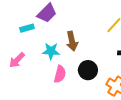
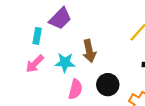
cyan rectangle: (27, 28) -> (37, 36), turned -64
pink arrow: (17, 60) -> (35, 64), moved

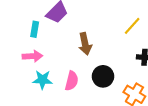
cyan star: (65, 63) -> (42, 80), moved
pink arrow: (35, 64) -> (32, 56), turned -138

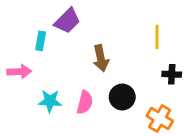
yellow line: (132, 26) -> (157, 37), turned -42
pink arrow: (32, 56) -> (19, 72), moved

